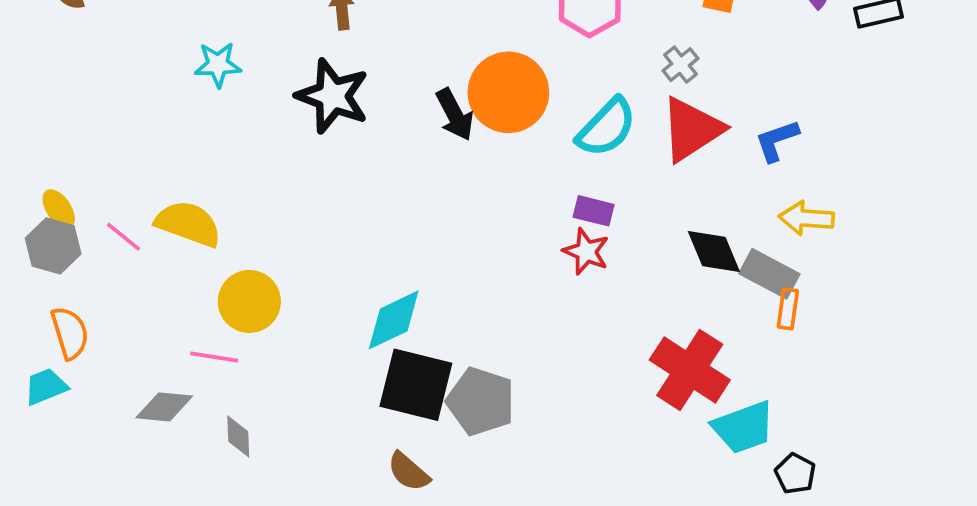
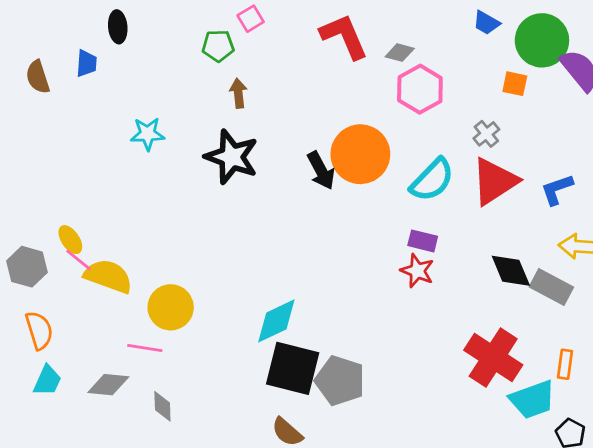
yellow ellipse: (59, 209) -> (70, 240), moved
yellow semicircle: (188, 224) -> (108, 276), moved
orange rectangle: (788, 309) -> (565, 364), moved
cyan trapezoid: (46, 387) -> (47, 381), moved, turned 136

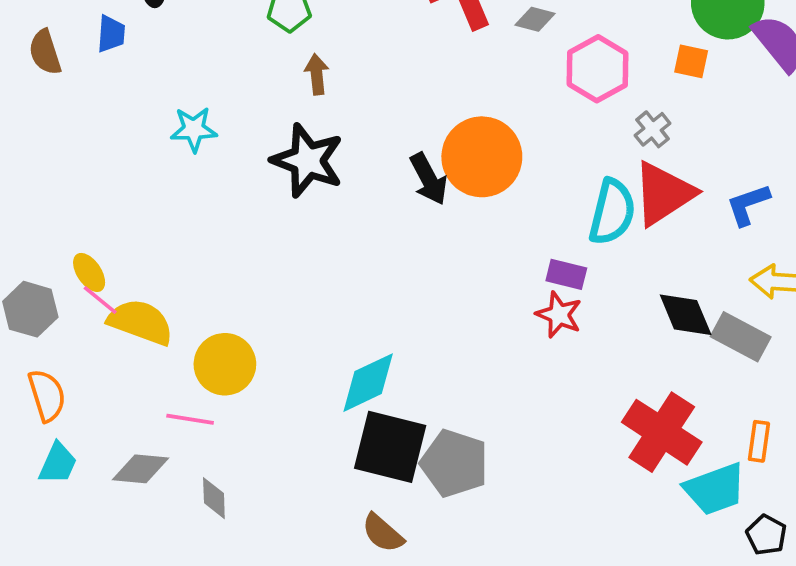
pink hexagon: (420, 89) -> (597, 69), moved
cyan semicircle: (432, 180) -> (612, 212), moved, turned -30

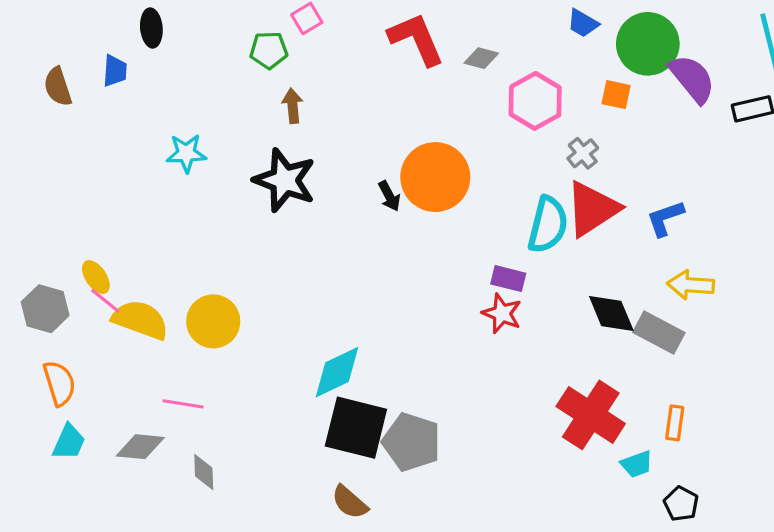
black arrow: (429, 179) -> (389, 196), size x0.7
yellow circle: (225, 364) -> (213, 321), moved
cyan trapezoid: (715, 489) -> (637, 464), size x0.6

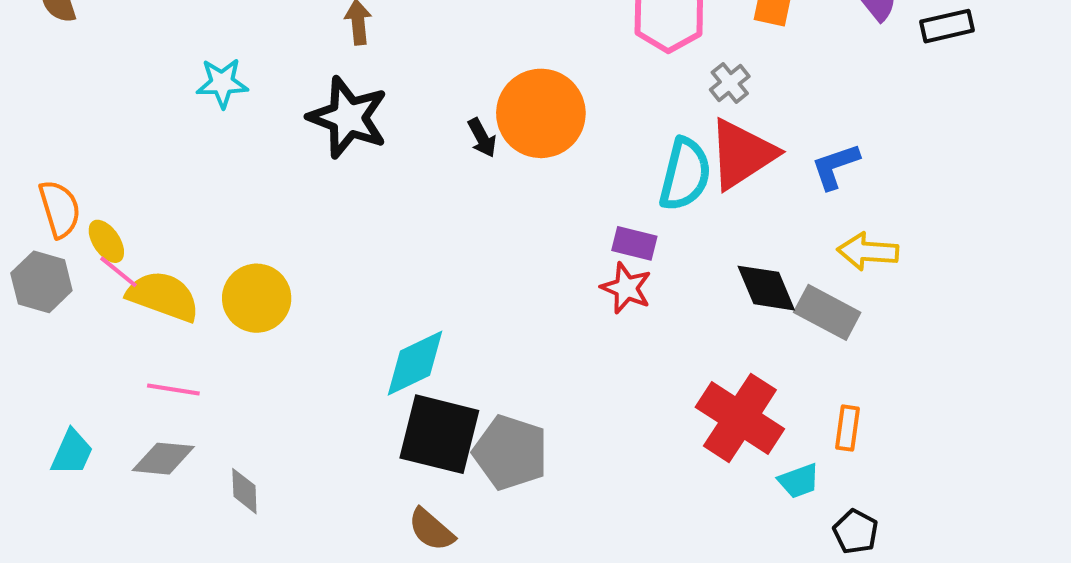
orange semicircle: (59, 383) -> (60, 209), moved
pink line: (183, 404) -> (173, 390), moved

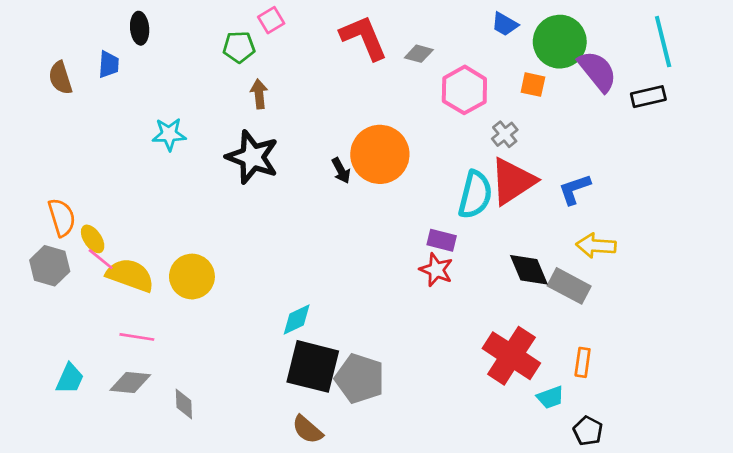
cyan diamond: (415, 363) -> (297, 319), size x0.7

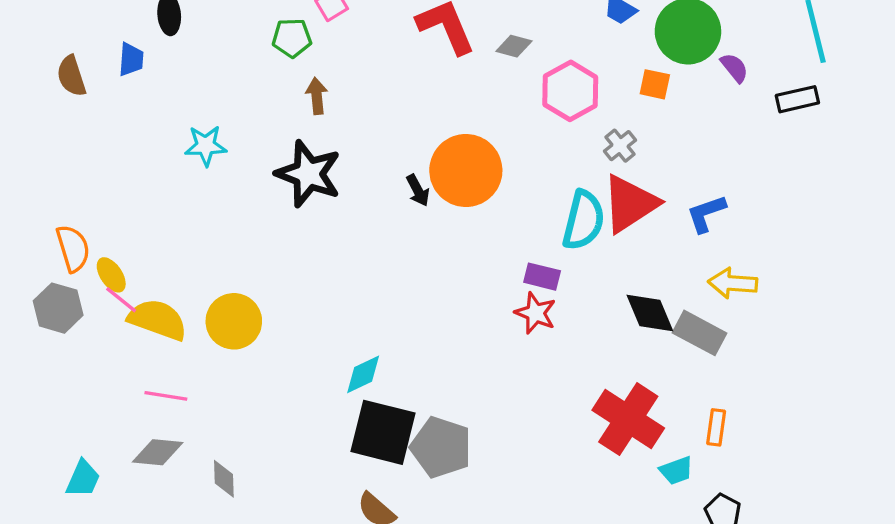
purple semicircle: (597, 71) -> (734, 68), size x0.6
cyan trapezoid: (70, 379) -> (83, 479), moved

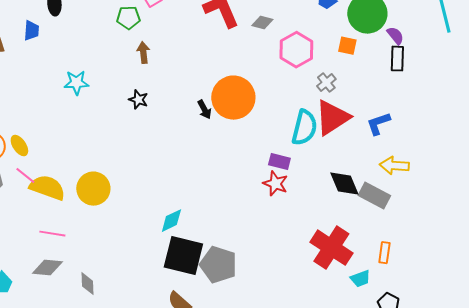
black rectangle: (797, 99) -> (397, 59), moved, turned -75
black star: (308, 174) -> (138, 100), size x0.5
yellow ellipse: (111, 275) -> (19, 146), moved

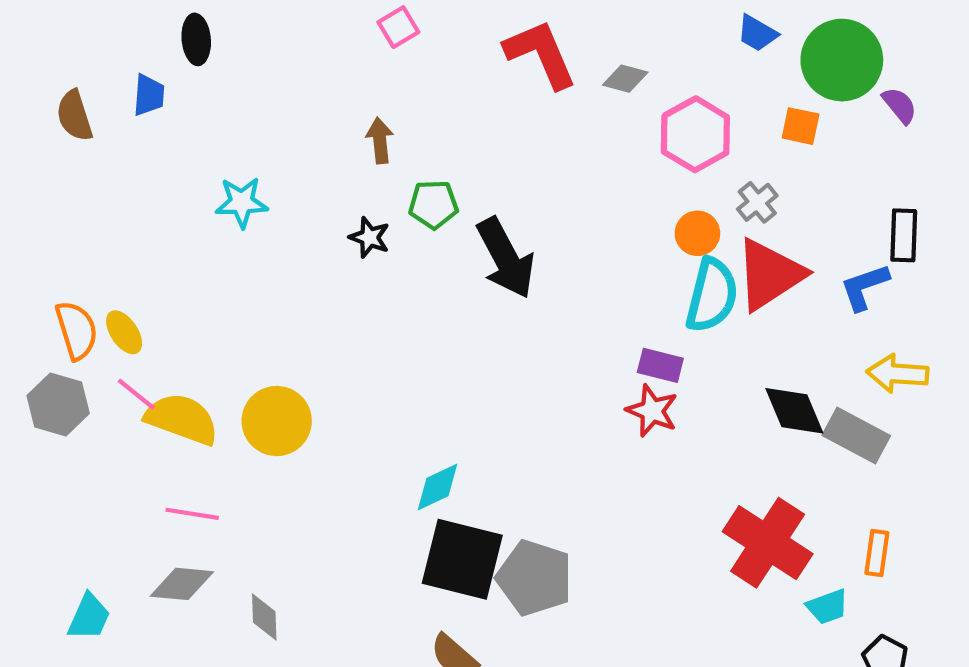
green pentagon: (128, 18) -> (433, 204), moved
black rectangle: (397, 59) -> (904, 235), moved
orange circle: (233, 98) -> (697, 233), moved, size x0.5
black arrow: (204, 110) -> (506, 258), size x2.0

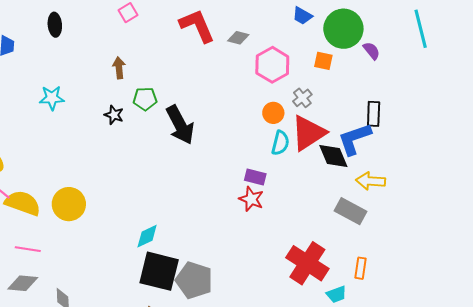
black ellipse: (196, 39) -> (55, 25), moved
blue L-shape: (865, 287) -> (354, 139), size x1.4
cyan semicircle: (712, 295) -> (280, 143), size x0.7
black diamond: (794, 411) -> (333, 156), moved

